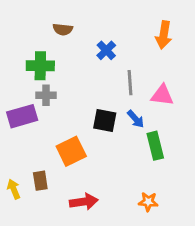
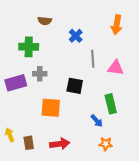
gray cross: (46, 95) -> (40, 74), moved
blue arrow: (136, 119) -> (97, 121), moved
orange square: (71, 151) -> (51, 108), turned 30
brown rectangle: (40, 181) -> (29, 143), moved

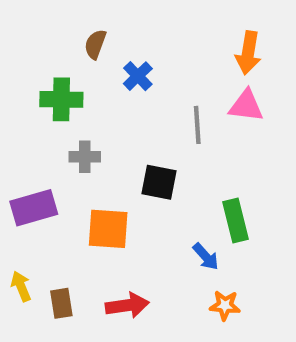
brown semicircle: (45, 21) -> (95, 44), turned 104
blue cross: (76, 36) -> (138, 76), moved
pink triangle: (116, 68) -> (246, 106), moved
purple rectangle: (16, 83) -> (34, 208), moved

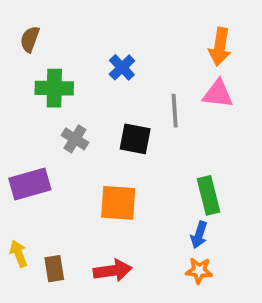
brown semicircle: (95, 44) -> (30, 39), moved
gray cross: (85, 157) -> (75, 139), turned 32
black square: (159, 182) -> (135, 139), moved
orange square: (108, 229) -> (118, 203), moved
blue arrow: (206, 257) -> (199, 235), moved, turned 60

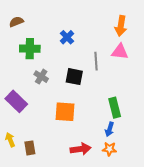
brown semicircle: (30, 39) -> (16, 22), turned 48
purple rectangle: (30, 184) -> (16, 101), turned 60
red arrow: (113, 271) -> (80, 149), moved

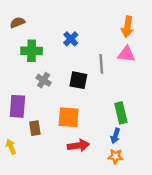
purple rectangle: (16, 101) -> (17, 106), turned 50
brown rectangle: (30, 148) -> (35, 128), moved
red arrow: (80, 149) -> (78, 146), moved

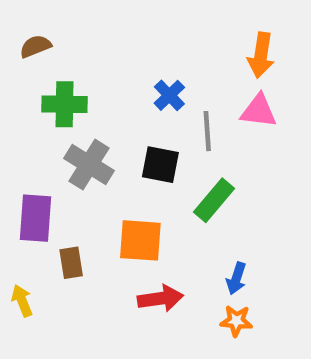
blue cross: (71, 39) -> (169, 95), moved
gray cross: (44, 80) -> (89, 165), size x1.5
green rectangle: (121, 113) -> (214, 200), moved, turned 54

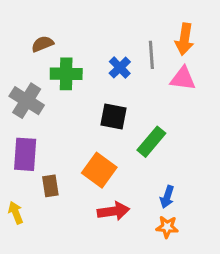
brown semicircle: (35, 46) -> (42, 44), moved
green cross: (64, 104) -> (66, 74), moved
gray line: (207, 131) -> (151, 55), moved
gray cross: (89, 165) -> (27, 101), moved
orange square: (140, 240) -> (99, 170), turned 32

